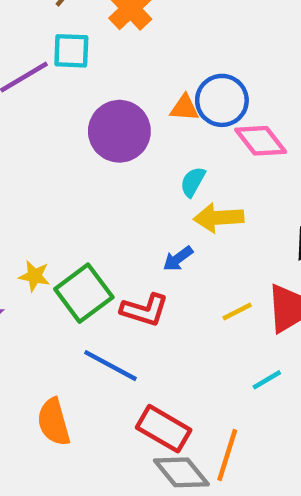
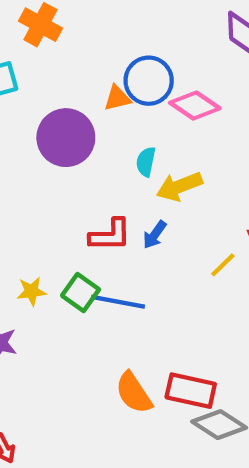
green square: (84, 293) -> (81, 292), size x0.7
red L-shape: (145, 310) -> (110, 235), moved
blue line: (110, 366) -> (118, 302), moved
orange semicircle: (54, 422) -> (134, 393), moved

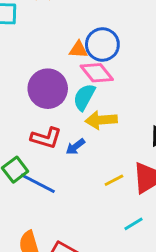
pink diamond: (195, 106) -> (97, 73), moved
purple circle: (66, 138) -> (48, 89), moved
cyan semicircle: (146, 162) -> (84, 97), size x1.4

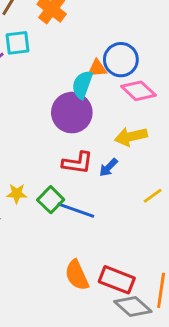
pink diamond: (97, 73) -> (138, 91), moved
cyan semicircle: (84, 97) -> (82, 85), moved

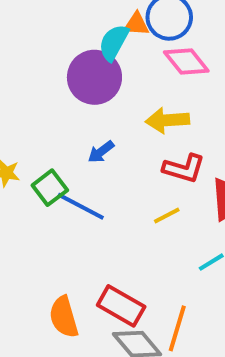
red L-shape: (77, 163) -> (184, 168), moved
blue arrow: (108, 167) -> (101, 152), moved
yellow line: (153, 196) -> (167, 215), moved
orange semicircle: (77, 275) -> (64, 317), moved

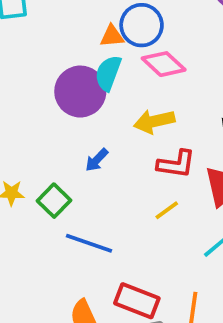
cyan semicircle: (114, 42) -> (108, 73), moved
blue line: (81, 206) -> (89, 243), moved

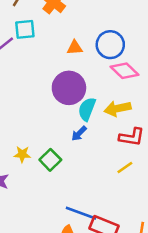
orange triangle: (112, 36) -> (75, 48), moved
cyan semicircle: (108, 73) -> (87, 109), moved
blue line: (89, 243) -> (81, 213), moved

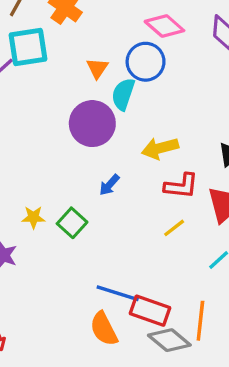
cyan square: (25, 29) -> (28, 47), size x1.4
orange triangle: (75, 48) -> (97, 68), turned -49
pink diamond: (124, 71) -> (164, 26), moved
cyan semicircle: (87, 109) -> (123, 94), moved

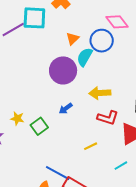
yellow line: (174, 228) -> (91, 146), moved

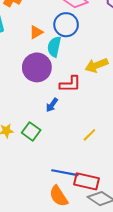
orange triangle: (73, 39) -> (36, 32), turned 32
yellow arrow: (100, 93) -> (97, 65), moved
red L-shape: (108, 118) -> (70, 84), moved

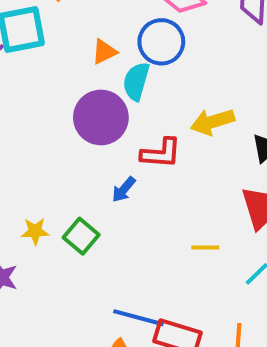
yellow line: (89, 135) -> (205, 248), moved, turned 40

